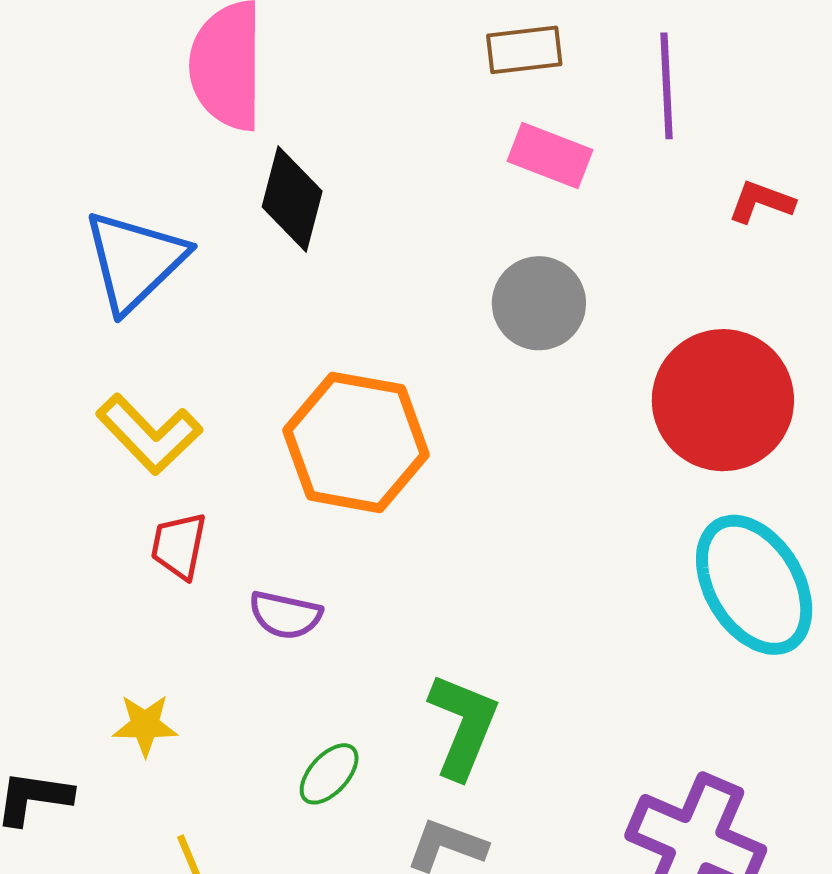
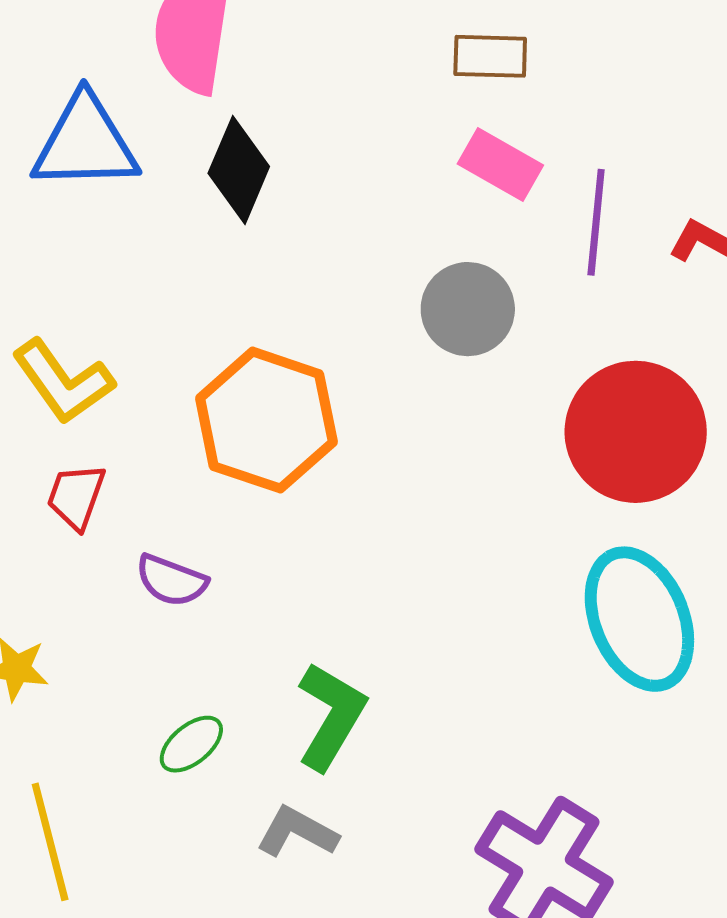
purple line: (667, 86) -> (596, 222), moved
blue triangle: (135, 261) -> (85, 143), moved, turned 34

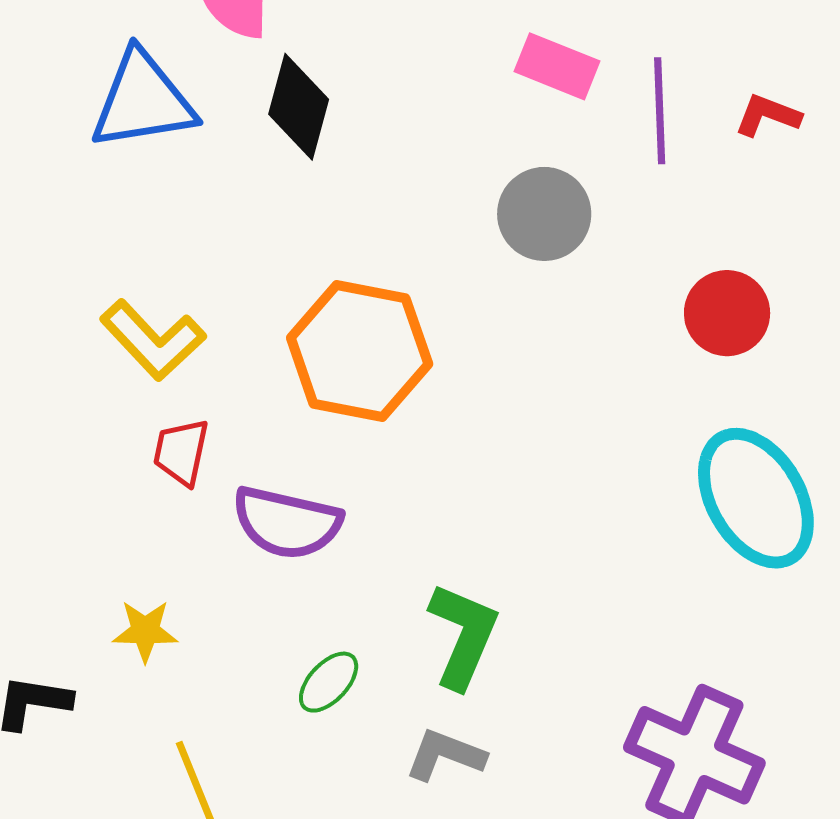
red circle: (636, 432) -> (727, 313), size x0.6
purple semicircle: (171, 580) -> (287, 523), size x1.5

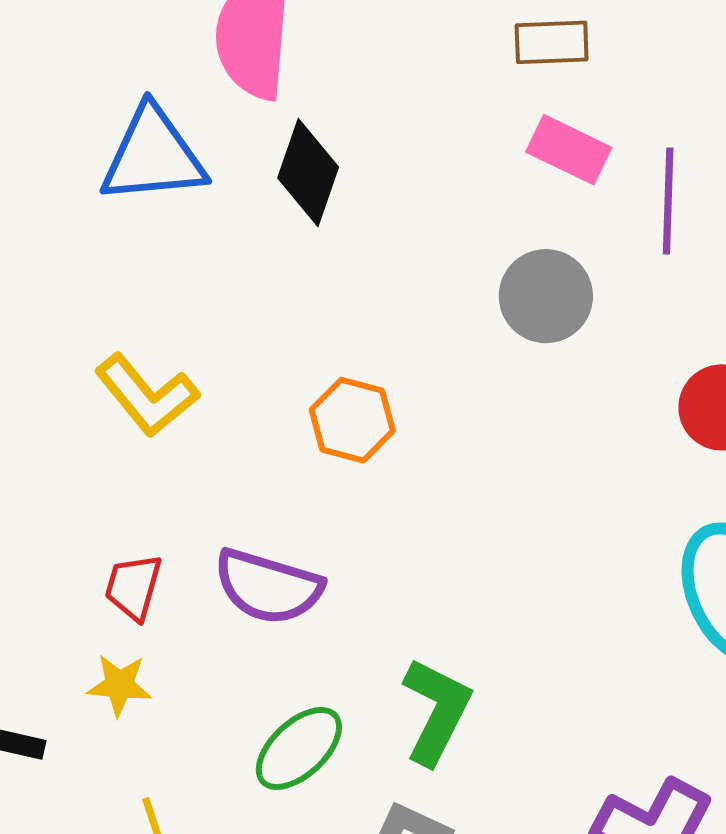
orange hexagon: (360, 351) -> (352, 420), size x0.6
red trapezoid: (181, 452) -> (133, 587), moved
green ellipse: (329, 682) -> (299, 748), size x1.4

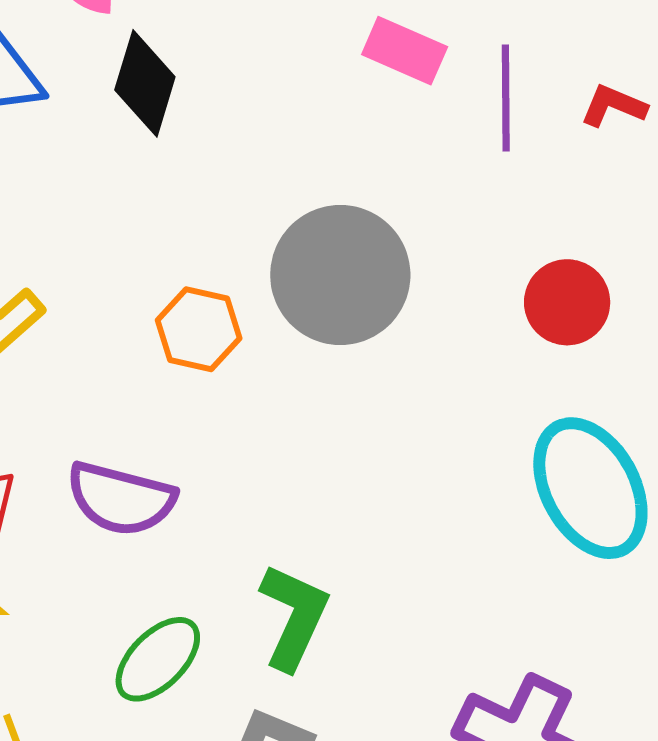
gray circle: (546, 296) -> (340, 275), moved, size x1.5

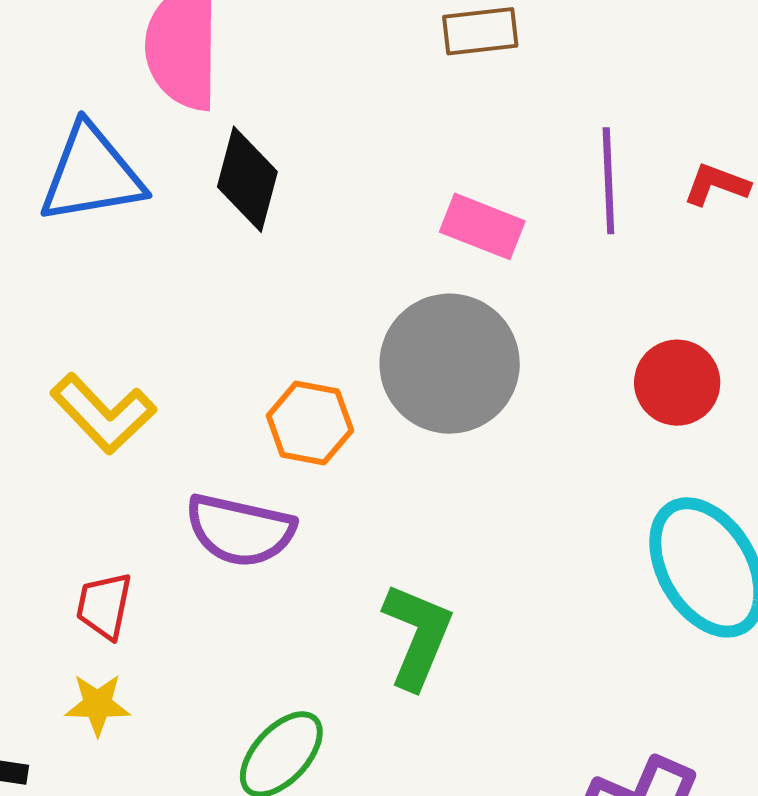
pink rectangle: (405, 51) -> (482, 226), moved
purple semicircle: (121, 499) -> (240, 530), moved
green L-shape: (294, 617) -> (417, 636), moved

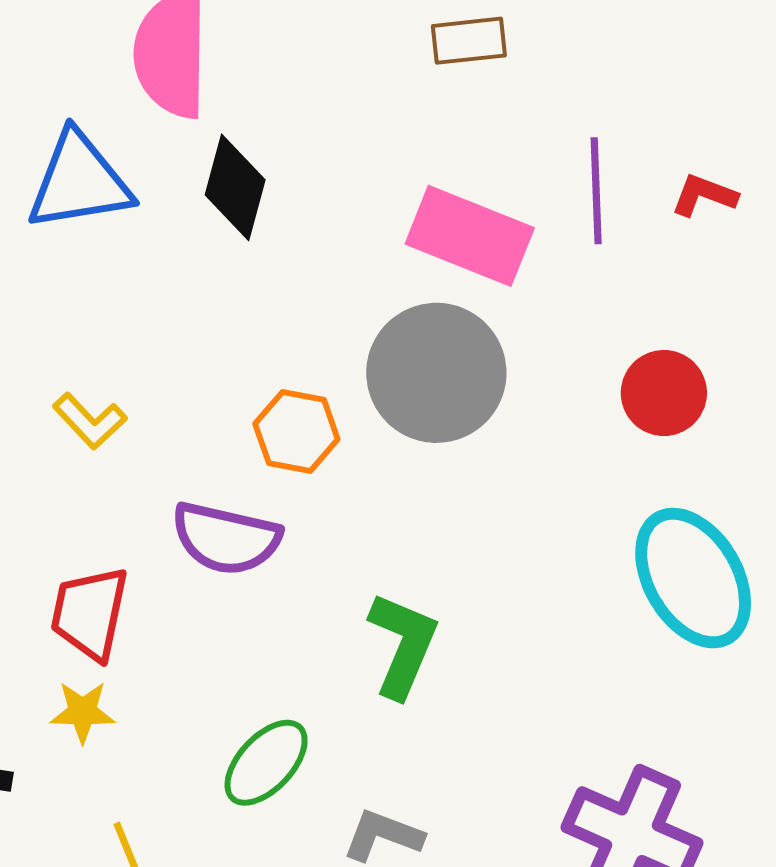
pink rectangle: (482, 226) -> (470, 236), size x1.5
yellow L-shape: (103, 414) -> (90, 421), size x0.7
red trapezoid: (104, 606) -> (90, 613), size x1.4

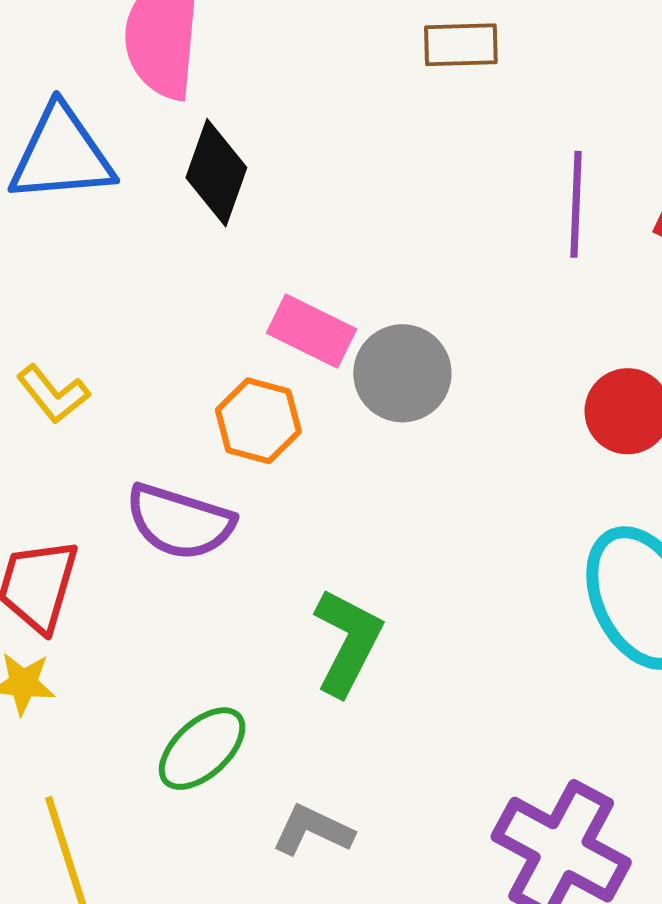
pink rectangle: (470, 236) -> (312, 331), moved, size x0.7
gray circle: (436, 373) -> (402, 373), size x0.7

